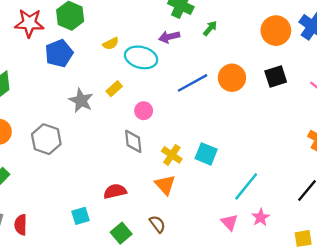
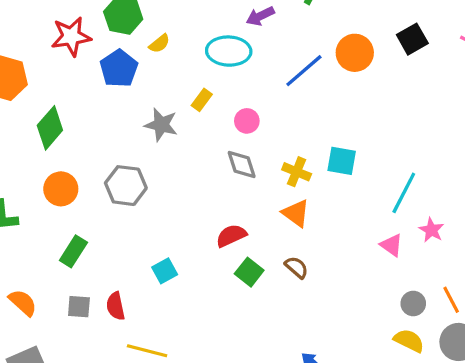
yellow semicircle: (111, 44) -> (159, 44), moved
cyan square: (81, 216) -> (165, 271), moved
green square: (121, 233) -> (249, 272), moved

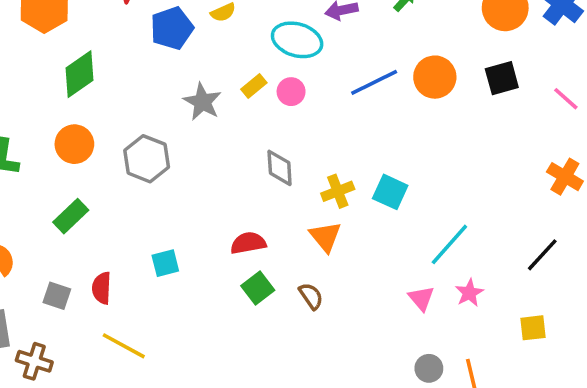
pink circle: (247, 121) -> (291, 92), moved
yellow cross: (297, 172) -> (338, 191), turned 32
gray square: (79, 307) -> (57, 296), moved

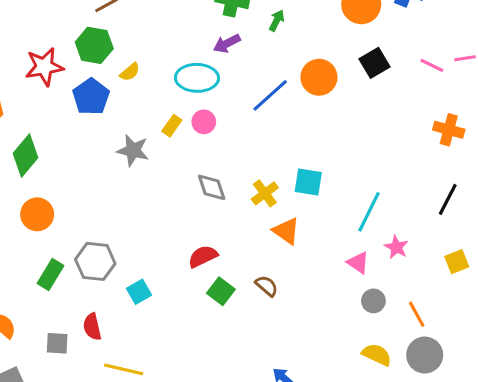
gray hexagon: (147, 159) -> (95, 261), moved
orange triangle: (325, 237) -> (286, 231), moved
gray circle: (429, 368) -> (373, 301), moved

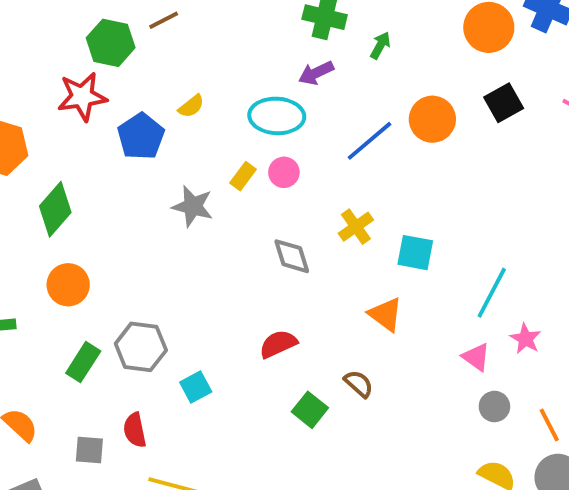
green hexagon: (94, 45) -> (111, 43), moved
yellow cross: (265, 193) -> (356, 227), moved
green square: (221, 291) -> (310, 410), moved

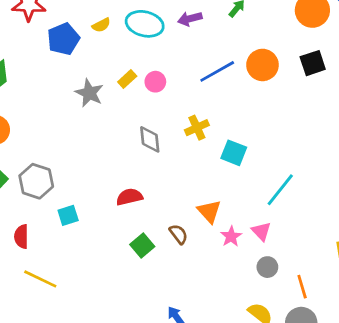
cyan ellipse: (277, 116) -> (145, 24), moved
orange triangle: (386, 314) -> (209, 211), moved
pink star: (526, 339) -> (231, 236), moved

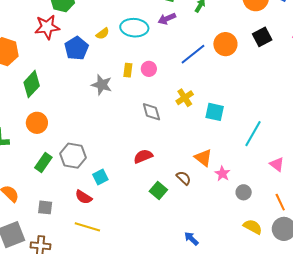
yellow rectangle: (127, 79) -> (128, 70), turned -32
pink triangle: (261, 231) -> (277, 164), moved
red semicircle: (21, 237) -> (84, 197), moved, turned -48
gray circle: (267, 267) -> (244, 192), moved

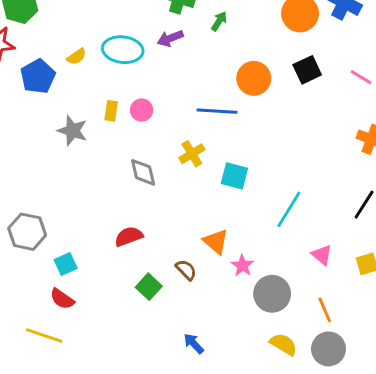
blue line: (193, 54) -> (217, 111), moved, turned 40
gray circle: (244, 192) -> (272, 294), size x1.6
red semicircle: (84, 197) -> (62, 299), moved
blue arrow: (191, 239) -> (194, 344), moved

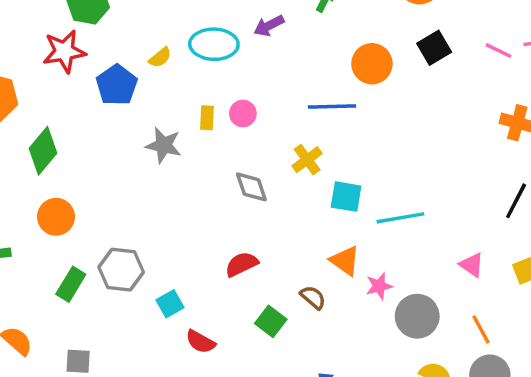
cyan square: (234, 176) -> (346, 197), moved
cyan line: (289, 209) -> (400, 218), moved, turned 54
pink star: (242, 266) -> (379, 286), turned 30
red semicircle: (62, 299) -> (200, 342), moved

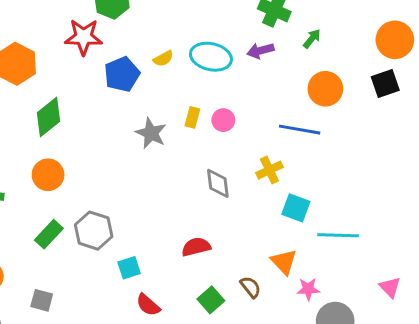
black square: (434, 48) -> (385, 84), moved
orange circle: (372, 64) -> (325, 89), moved

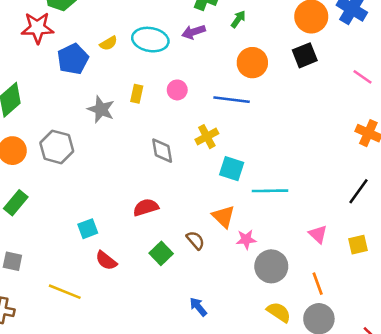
pink circle: (223, 120) -> (177, 90), moved
gray hexagon: (94, 231) -> (57, 147), moved

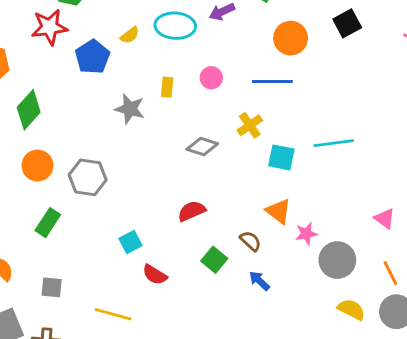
gray hexagon: (57, 147) -> (88, 177), moved
gray diamond: (162, 151) -> (202, 146), turned -56
cyan line: (270, 191) -> (334, 143), moved
blue arrow: (198, 307) -> (259, 281), moved

